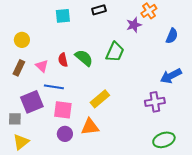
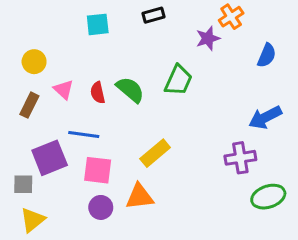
pink triangle: (42, 66) -> (64, 90), moved
green ellipse: (164, 140) -> (268, 197), moved

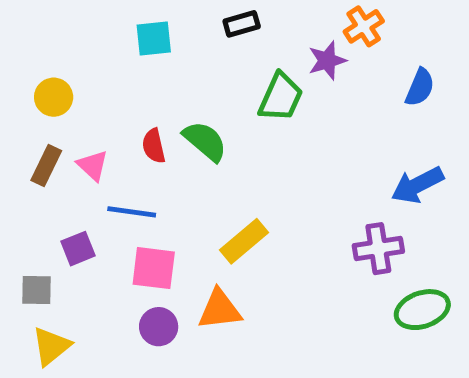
green trapezoid: (178, 80) -> (281, 97), moved
pink triangle: (64, 90) -> (93, 166), moved
purple square: (50, 158) -> (78, 249), size x0.6

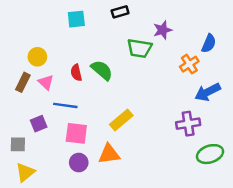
orange cross: (364, 26) -> (189, 64), moved
yellow circle: (54, 97) -> (37, 57), moved
green trapezoid: (281, 97) -> (139, 48), turned 75

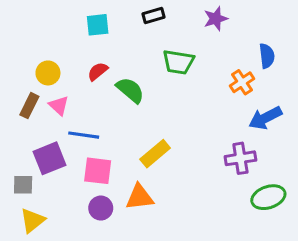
purple star: (163, 30) -> (216, 19), moved
blue semicircle: (209, 43) -> (267, 56), turned -30
red semicircle: (76, 73) -> (98, 71), moved, turned 63
purple square: (39, 124) -> (50, 158), size x1.5

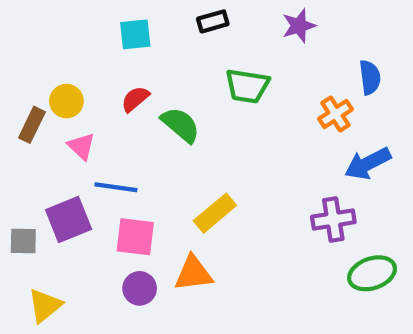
brown rectangle: (29, 106) -> (32, 125), moved
gray square: (23, 185) -> (23, 241), moved

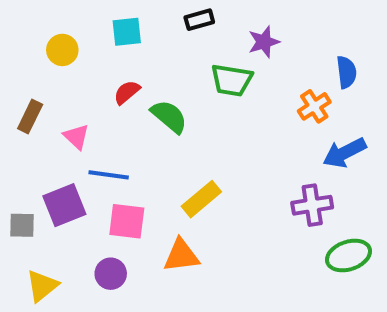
purple star: (299, 26) -> (264, 42), moved
yellow circle: (66, 101) -> (62, 50), moved
purple circle: (140, 288) -> (111, 274), moved

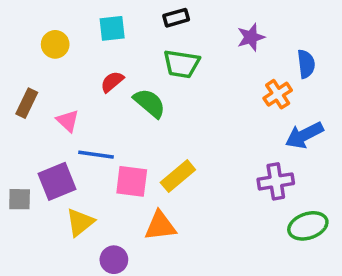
purple star: (264, 42) -> (251, 37), moved
green trapezoid: (232, 80) -> (182, 64), moved
pink square: (127, 221) -> (132, 181), moved
purple circle: (111, 274) -> (114, 260), moved
yellow triangle: (42, 286) -> (80, 222), moved

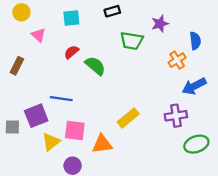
yellow circle: (55, 44) -> (21, 12), moved
green trapezoid: (182, 64) -> (132, 41), moved
pink triangle: (68, 121) -> (38, 35), moved
yellow rectangle: (178, 176) -> (128, 118), moved
pink square: (132, 181) -> (75, 130), moved

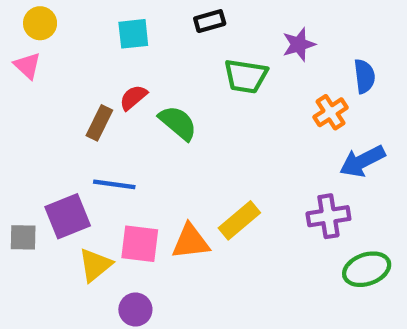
pink triangle: (38, 35) -> (27, 66), moved
brown rectangle: (17, 66) -> (99, 123), moved
orange triangle: (102, 144) -> (191, 242), moved

